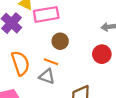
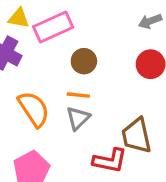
gray triangle: (47, 76) -> (78, 118), turned -49

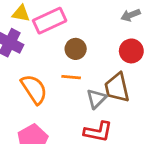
gray triangle: (78, 118) -> (96, 99), moved
brown trapezoid: (137, 136) -> (117, 88), moved

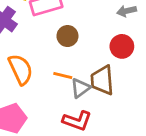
orange line: (71, 77) -> (63, 76), moved

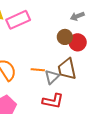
brown circle: (67, 36) -> (65, 37), moved

